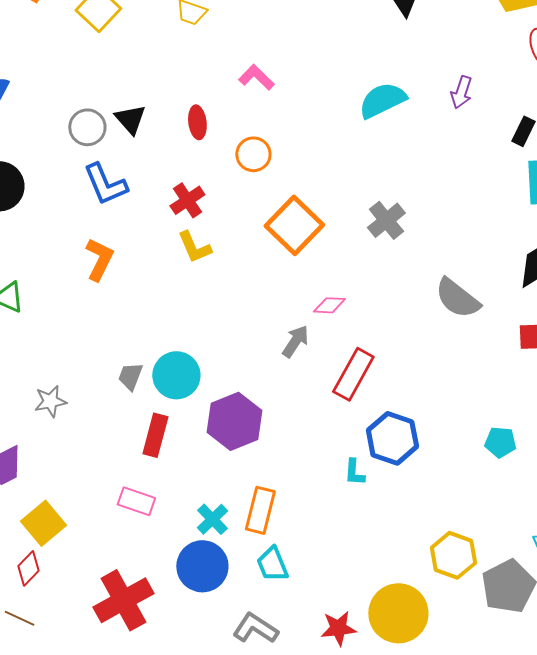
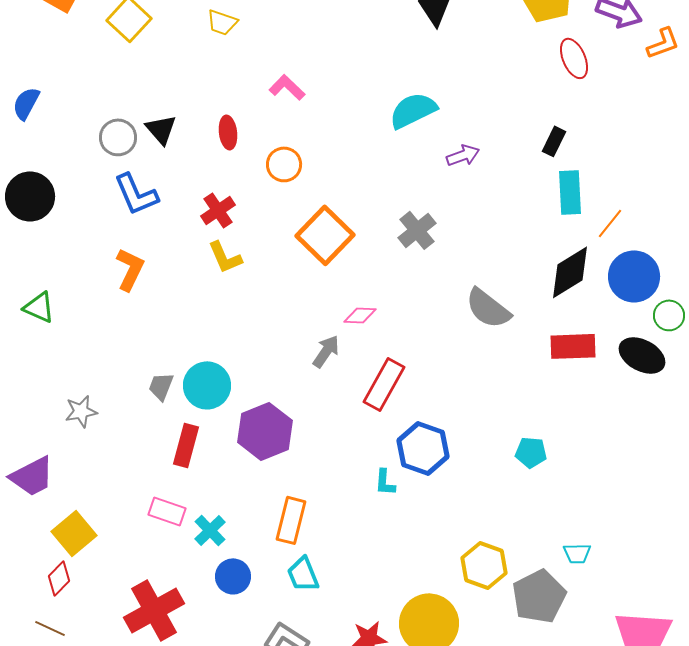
purple arrow: (461, 92) -> (463, 155), moved, turned -128
cyan cross: (212, 519) -> (210, 530), moved
blue circle: (202, 566) -> (233, 576), size x0.7

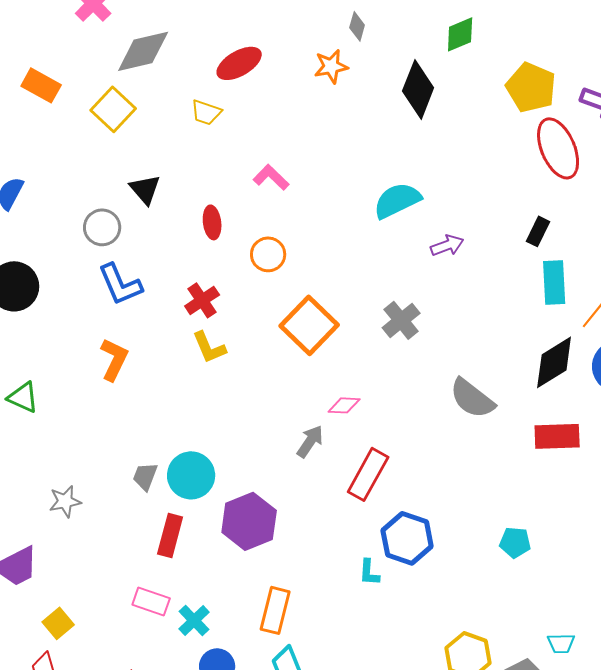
red ellipse: (574, 58) -> (558, 148), size x1.5
black triangle: (161, 129) -> (145, 189), moved
yellow square: (74, 533) -> (58, 623), size x0.7

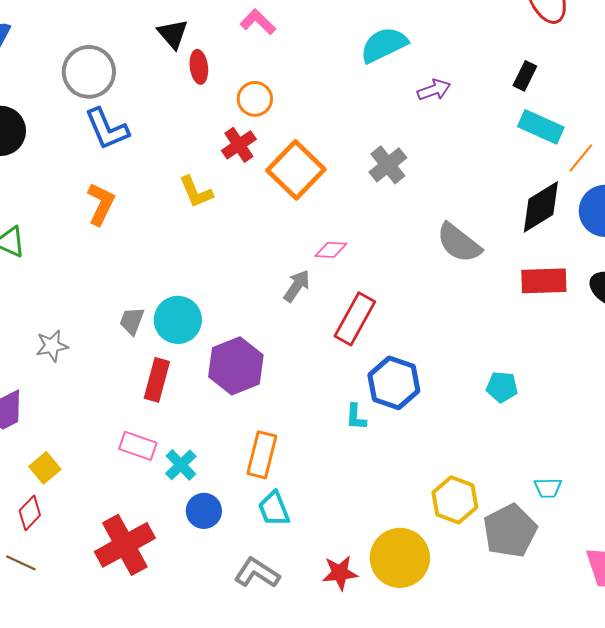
black triangle: (145, 189) -> (173, 34), moved
gray circle: (102, 227) -> (89, 72), size x1.4
cyan rectangle: (554, 282) -> (541, 127), turned -63
red cross: (202, 300) -> (239, 145), moved

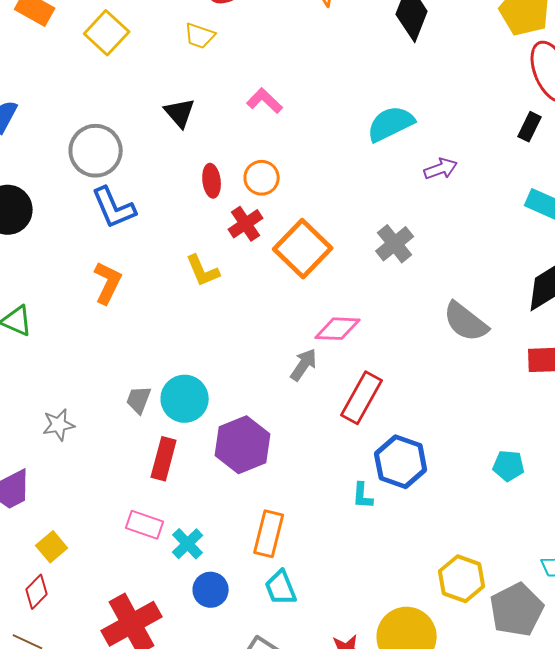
red ellipse: (199, 67) -> (212, 181), moved
black rectangle: (525, 76) -> (530, 127), moved
pink diamond: (331, 250) -> (338, 329), size x1.4

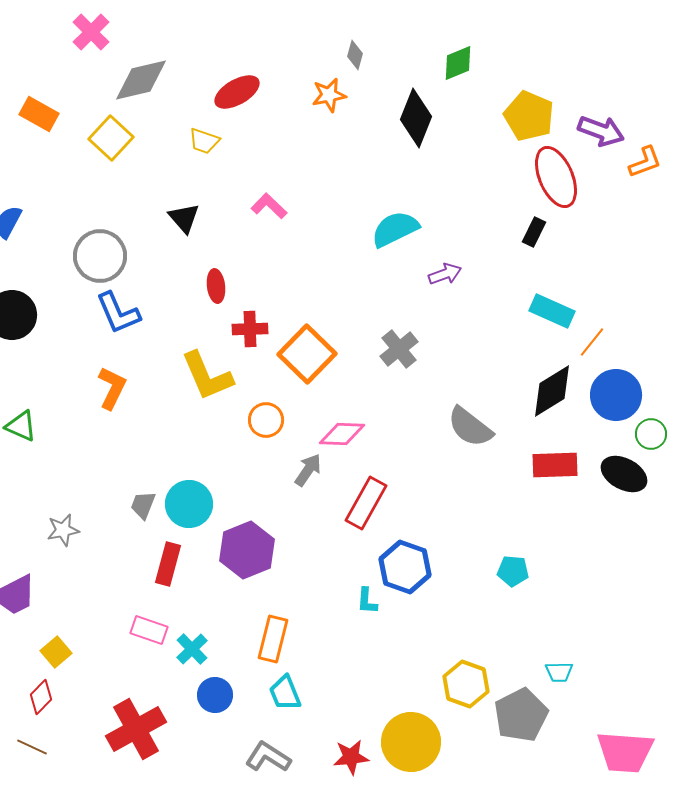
orange circle: (262, 178) -> (266, 420), moved
red cross: (246, 224) -> (250, 329), turned 32
yellow L-shape: (203, 271) -> (207, 376), size x1.5

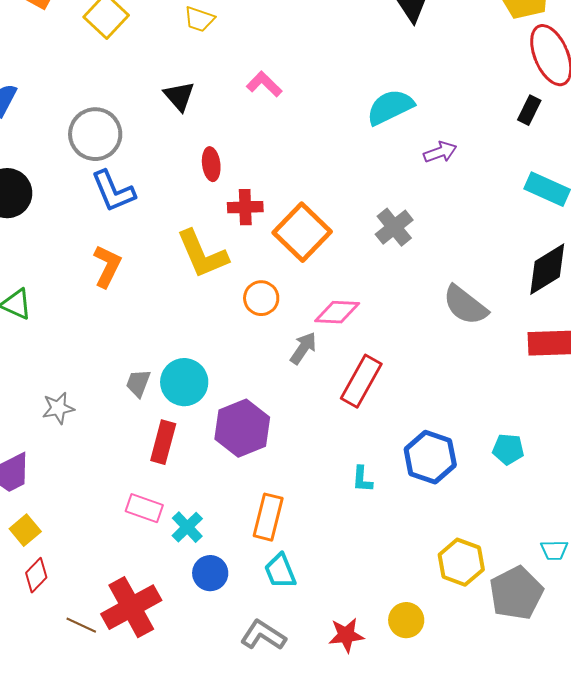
blue hexagon: (405, 567) -> (430, 457), moved
yellow square: (56, 652) -> (25, 530), moved
yellow circle: (411, 742) -> (406, 620), size x0.6
brown line: (32, 747) -> (81, 625), moved

